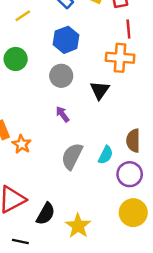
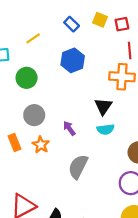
gray circle: (61, 76) -> (34, 115), moved
orange star: (22, 144) -> (41, 145), moved
cyan semicircle: (106, 155) -> (105, 129), moved, turned 56

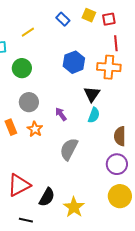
blue hexagon: (73, 60) -> (74, 62), moved
cyan semicircle: (105, 129) -> (94, 115), turned -63

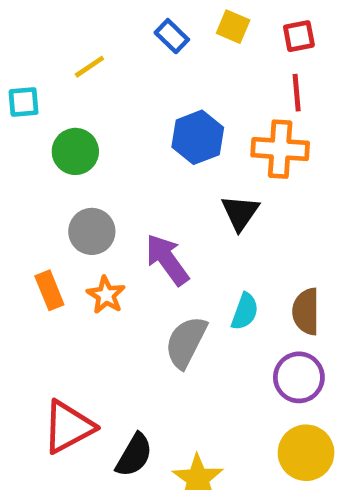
red square: (109, 19) -> (299, 36), moved
purple arrow: (61, 114) -> (167, 260), size x1.6
cyan semicircle: (94, 115) -> (245, 311), moved

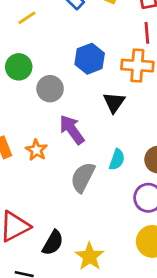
gray circle: (92, 231) -> (50, 89), moved

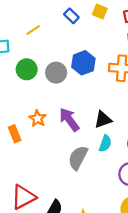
gray circle: (50, 89) -> (56, 73), moved
black triangle: (114, 102) -> (103, 120), moved, turned 36
orange star: (36, 150) -> (38, 118), moved

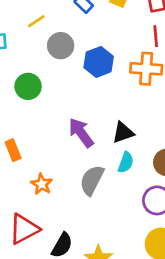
green circle: (27, 69) -> (28, 86), moved
gray circle: (56, 73) -> (61, 46), moved
orange star: (38, 118) -> (42, 184), moved

